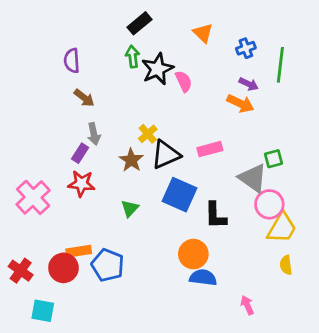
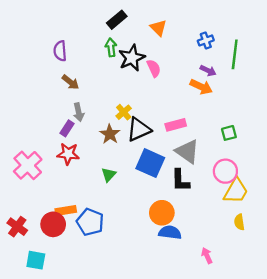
orange triangle: (203, 33) -> (158, 28), moved
gray triangle: (253, 178) -> (187, 151), moved

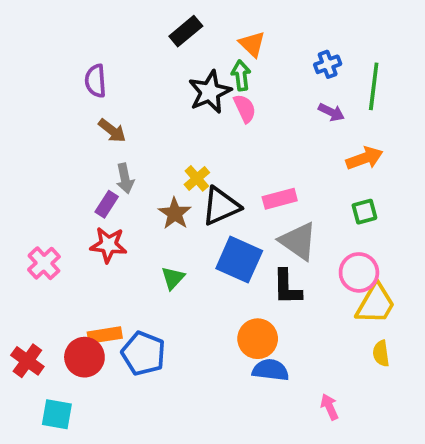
green arrow: (111, 47) -> (241, 75), moved
orange arrow: (201, 87) -> (364, 158), moved, turned -45
pink cross: (28, 165) -> (44, 263), size x0.7

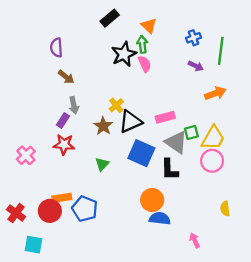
green square: (364, 212) -> (191, 132), moved
yellow trapezoid: (376, 304) -> (213, 138), moved

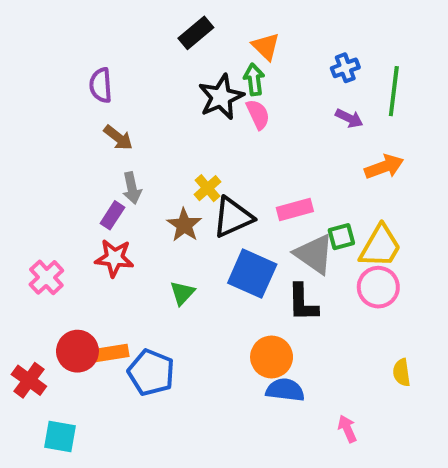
red circle: (50, 211) -> (77, 351), moved

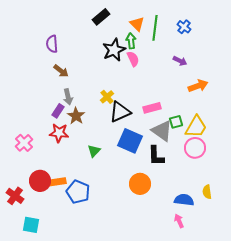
blue cross: (345, 68) -> (184, 27), moved, turned -32
green line: (394, 91) -> (155, 28), moved
brown star: (184, 225) -> (76, 116), moved
blue semicircle: (285, 390) -> (184, 200), moved

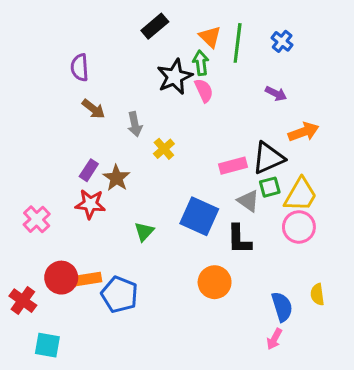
gray arrow: (68, 97) -> (135, 124), moved
black triangle: (120, 112) -> (268, 158), moved
gray triangle: (162, 131) -> (248, 201), size x0.7
blue semicircle: (184, 200) -> (282, 307), turned 66
pink arrow: (179, 221) -> (274, 339), turned -128

